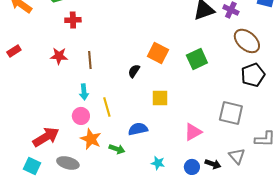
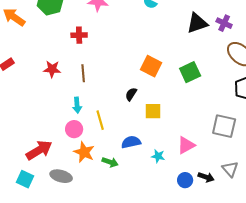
red cross: (73, 20) -> (79, 35), moved
black semicircle: (134, 71) -> (131, 94), moved
cyan star: (158, 163) -> (158, 156), moved

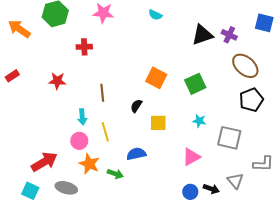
brown line: (83, 73) -> (102, 93), moved
cyan star: (158, 156) -> (199, 121), moved

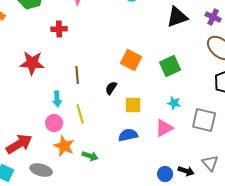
purple cross: (229, 35) -> (213, 17), moved
red star: (57, 81) -> (32, 63), size x1.4
blue semicircle: (136, 154) -> (128, 135), moved
pink triangle: (191, 157) -> (164, 128), moved

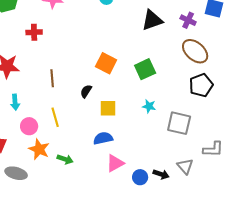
cyan arrow: (57, 99) -> (15, 102), moved
pink triangle: (164, 128) -> (115, 163), moved

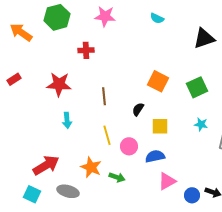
pink circle: (29, 126) -> (129, 146), moved

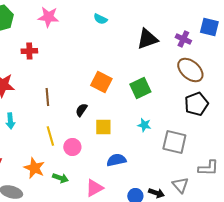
blue semicircle: (155, 156) -> (116, 160), moved
pink triangle: (167, 181) -> (94, 188), moved

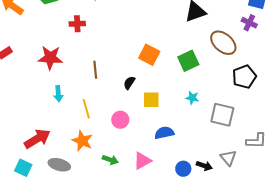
purple cross: (183, 39) -> (249, 23), moved
brown ellipse: (190, 70) -> (223, 43), moved
yellow line: (50, 136) -> (86, 109), moved
green arrow: (60, 178) -> (110, 160), moved

